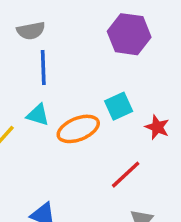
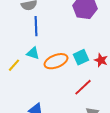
cyan square: (119, 106) -> (81, 57), moved

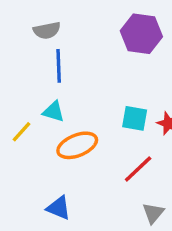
cyan square: (81, 57) -> (135, 118), turned 35
orange ellipse: (56, 61) -> (77, 145), moved

